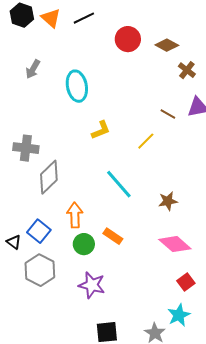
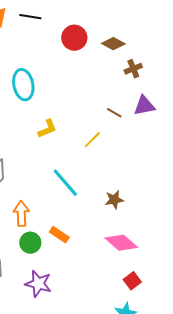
black line: (84, 18) -> (30, 17), turned 35
brown cross: (187, 70) -> (133, 69), turned 30

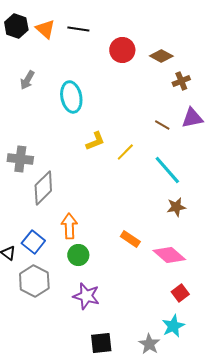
yellow line: (92, 140) -> (125, 152), moved
cyan line: (65, 183) -> (167, 170), moved
brown star: (114, 200) -> (176, 207), moved
orange rectangle: (59, 235) -> (130, 239), moved

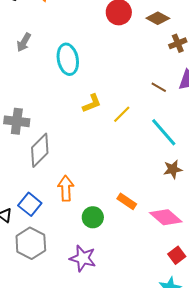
green circle: (78, 255) -> (93, 217), moved

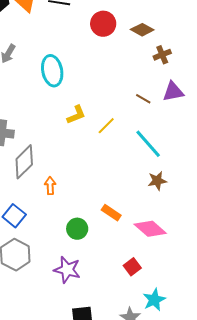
orange arrow: (66, 188) -> (50, 186), moved, size x0.7
red square: (177, 255) -> (132, 267), moved

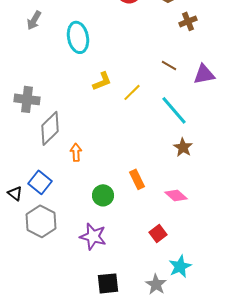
purple triangle: (173, 92) -> (204, 74), moved
brown star: (157, 181) -> (183, 147), turned -30
orange rectangle: (111, 213) -> (137, 179), turned 30
pink diamond: (150, 229) -> (176, 195), size x0.7

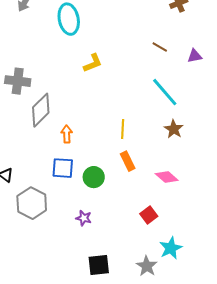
purple triangle: (204, 74) -> (195, 56), size x0.7
yellow line: (132, 92) -> (123, 129), moved, turned -42
blue square: (40, 182) -> (63, 168), moved, turned -35
purple star: (93, 236) -> (84, 218), size x0.6

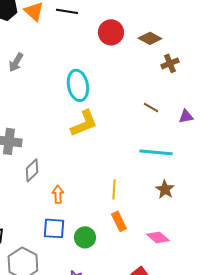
cyan ellipse: (69, 19) -> (78, 85), moved
yellow L-shape: (93, 63) -> (84, 123), size x1.4
cyan line: (165, 92) -> (156, 152), turned -44
gray diamond: (41, 110) -> (32, 170), size x0.7

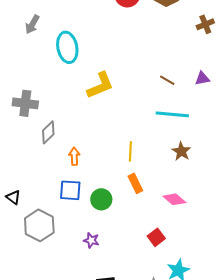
brown cross: (170, 63) -> (205, 24), moved
cyan ellipse: (78, 85) -> (67, 47), moved
brown line: (151, 107) -> (167, 80), moved

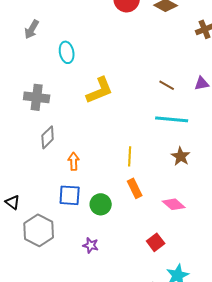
cyan ellipse: (67, 47) -> (67, 52), size x0.7
gray cross: (25, 103) -> (37, 97), moved

